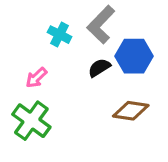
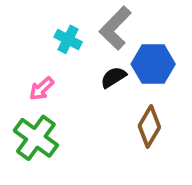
brown diamond: (131, 111) -> (149, 126), turned -68

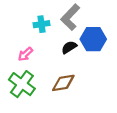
cyan cross: (68, 39) -> (41, 24), turned -35
brown diamond: (149, 126) -> (63, 83), moved, turned 50

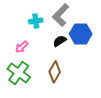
brown diamond: (63, 83) -> (55, 72), turned -50

